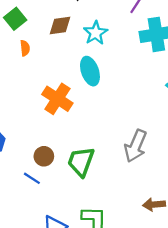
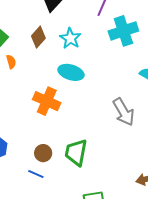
brown diamond: (60, 26) -> (38, 37), turned -30
cyan ellipse: (90, 71) -> (71, 72), turned -45
gray arrow: (136, 146) -> (124, 112), moved, turned -44

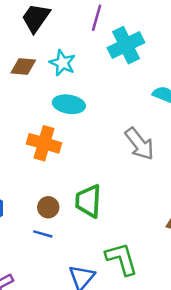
brown diamond: (38, 37) -> (23, 67), turned 60

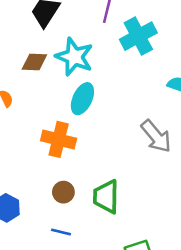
cyan star: (62, 63) -> (74, 57), size x1.4
cyan ellipse: (69, 104) -> (82, 99), turned -72
brown circle: (48, 207) -> (63, 192), moved

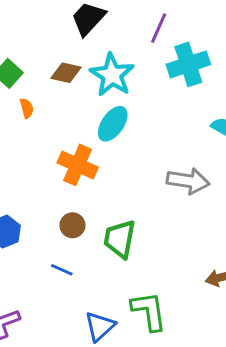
gray arrow: (156, 136) -> (188, 181), turned -51

